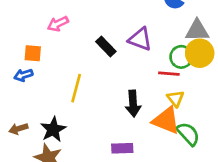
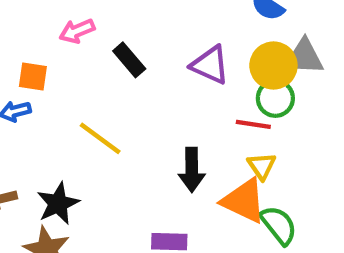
black rectangle: (106, 46) -> (129, 60), moved
yellow circle: (200, 53) -> (273, 65), moved
yellow line: (76, 88) -> (100, 138), turned -72

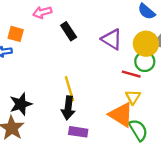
yellow line: (100, 138) -> (69, 89), moved, turned 30
black arrow: (192, 170) -> (68, 108), moved

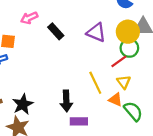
red line: (131, 74) -> (119, 61), turned -42
yellow line: (69, 89) -> (95, 83), moved
orange triangle: (121, 115) -> (115, 100), size x0.6

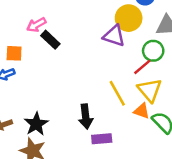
black rectangle: (56, 31) -> (50, 40), moved
yellow circle: (128, 32) -> (129, 18), moved
yellow triangle: (124, 82) -> (150, 90), size x1.5

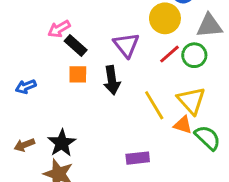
purple triangle: (114, 36) -> (126, 45), moved, turned 35
orange square: (14, 53) -> (78, 74), moved
red line: (142, 67) -> (169, 54), moved
black arrow: (86, 117) -> (112, 80), moved

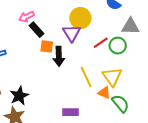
yellow circle: (165, 18) -> (80, 18), moved
orange square: (78, 74) -> (47, 46), moved

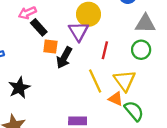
red line: (101, 43) -> (105, 50), moved, turned -42
green circle: (118, 46) -> (141, 50), moved
black arrow: (59, 56) -> (64, 58), turned 30
black star: (19, 96) -> (19, 88), moved

